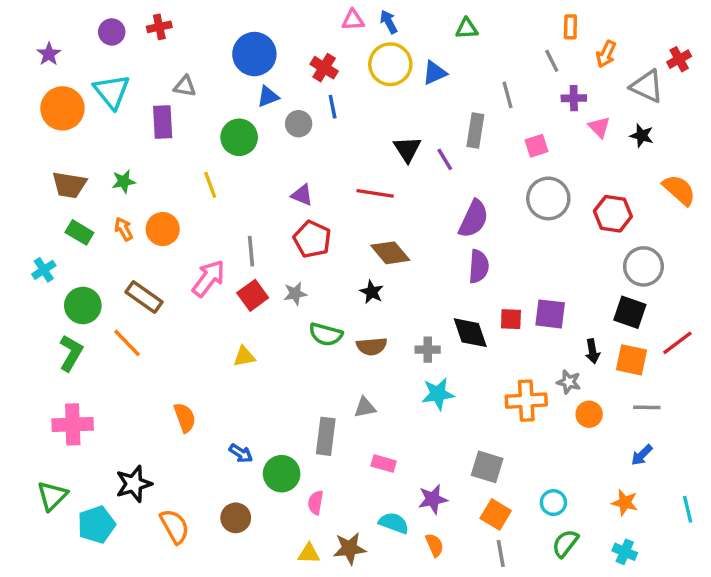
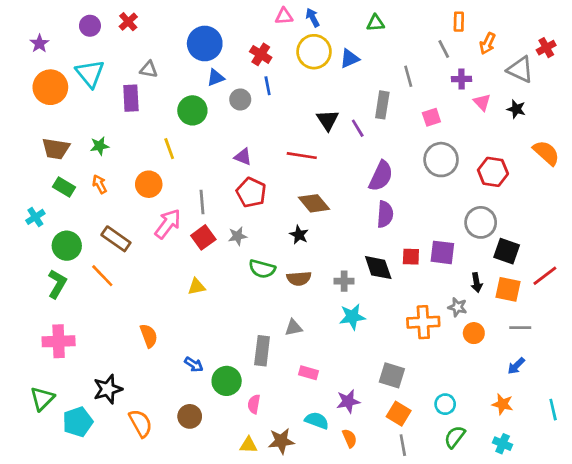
red cross: (159, 27) -> (128, 22), turned -30
orange circle: (163, 229) -> (149, 184), moved
gray circle: (643, 266) -> (481, 222), moved

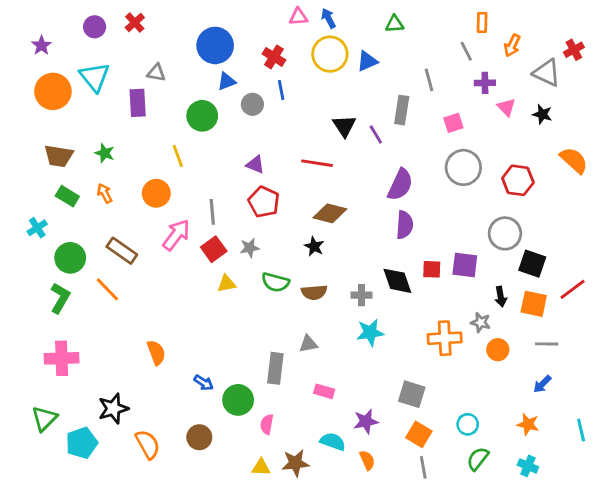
green star: (100, 146) -> (105, 153), turned 30
brown diamond: (314, 203) -> (330, 213), turned -36
yellow triangle: (197, 287) -> (227, 284), moved

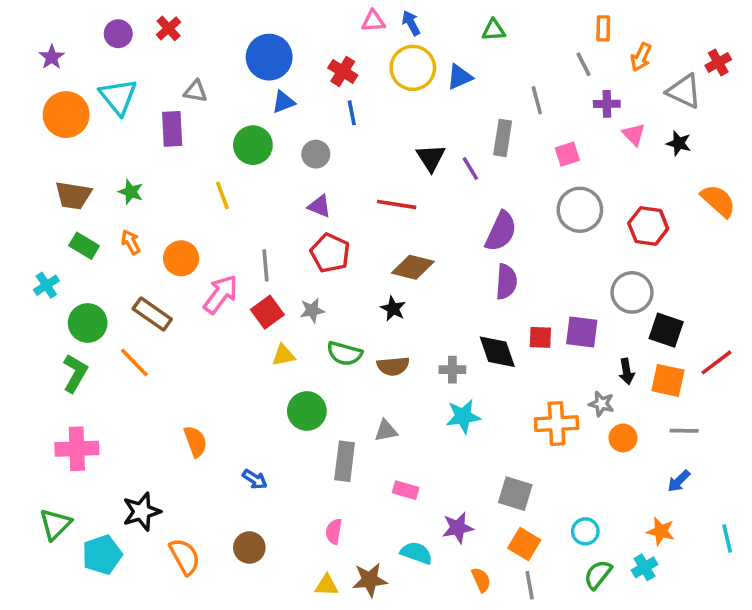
gray circle: (252, 104) -> (316, 154), moved
orange circle: (156, 193) -> (181, 258), moved
green circle: (238, 400) -> (307, 411), moved
orange semicircle: (367, 460) -> (481, 580), moved
cyan cross: (528, 466) -> (645, 567), moved, turned 36

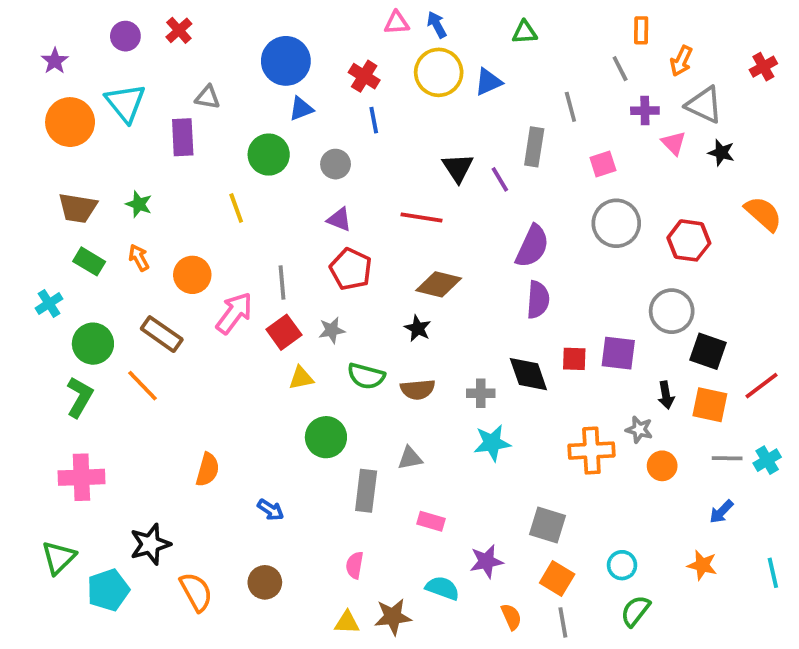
gray triangle: (684, 91) -> (704, 105), moved
orange semicircle: (195, 442) -> (208, 470), turned 36
cyan cross: (645, 567) -> (767, 460), moved

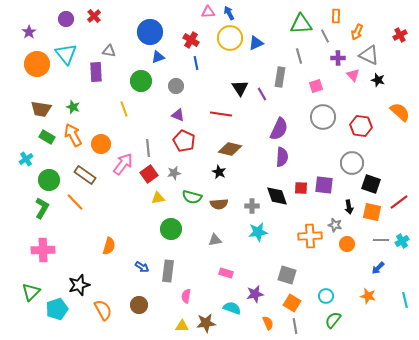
green triangle: (525, 32) -> (301, 24), moved, size x1.6
orange arrow: (139, 258) -> (73, 135), size x1.6
gray rectangle: (366, 491) -> (168, 271), moved

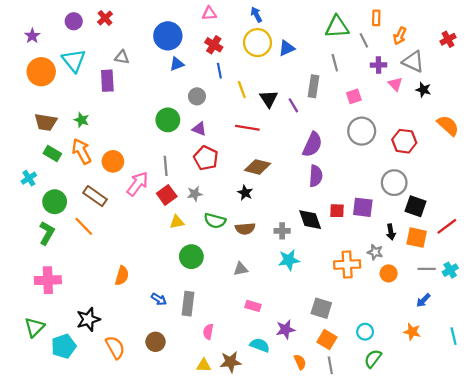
pink triangle: (208, 12) -> (209, 13), moved
green circle: (141, 81) -> (168, 120), moved
yellow line: (124, 109) -> (242, 90), moved

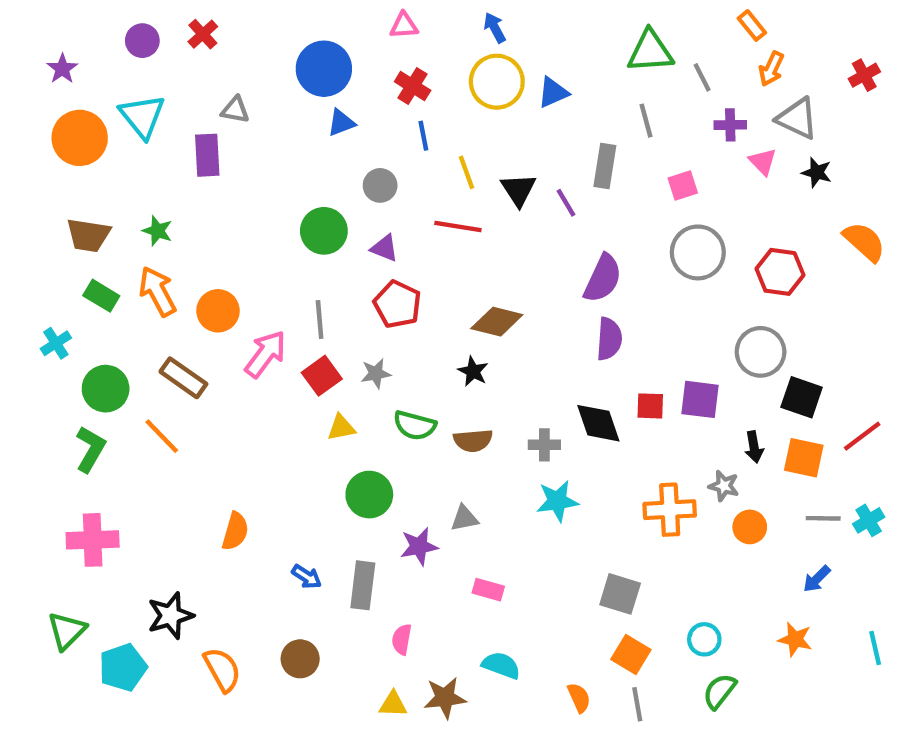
orange rectangle: (376, 18) -> (752, 25), moved, turned -40
red line: (247, 128) -> (458, 227), moved
purple star: (285, 329) -> (419, 546), moved

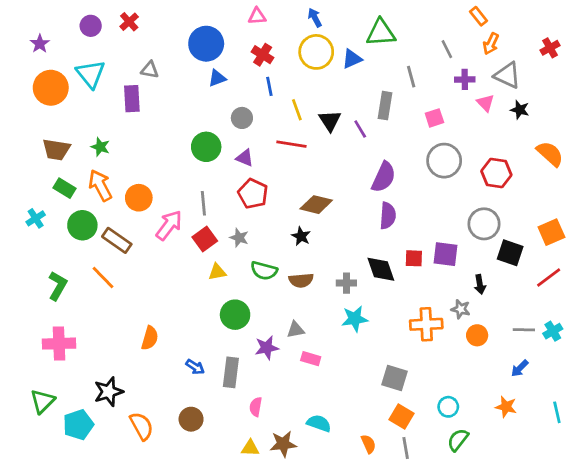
green triangle: (650, 51) -> (381, 33), moved
gray star: (376, 373) -> (239, 238), turned 30
green circle: (106, 389) -> (82, 225), moved
orange square: (804, 458) -> (551, 232), moved, turned -36
pink rectangle: (488, 590) -> (311, 359), moved

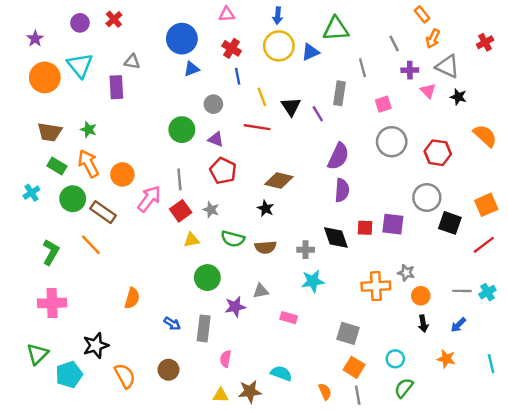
blue arrow: (315, 18) -> (278, 16), turned -147
black arrow: (480, 284) -> (423, 324), moved
pink rectangle: (311, 359) -> (289, 318), moved

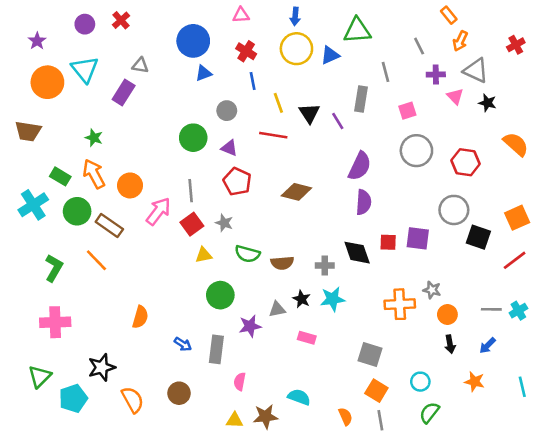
purple rectangle: (116, 87) -> (124, 93), turned 35
brown trapezoid: (50, 132) -> (28, 131), moved
cyan cross: (31, 193) -> (33, 205), size x1.6
black star: (266, 208) -> (302, 299), moved

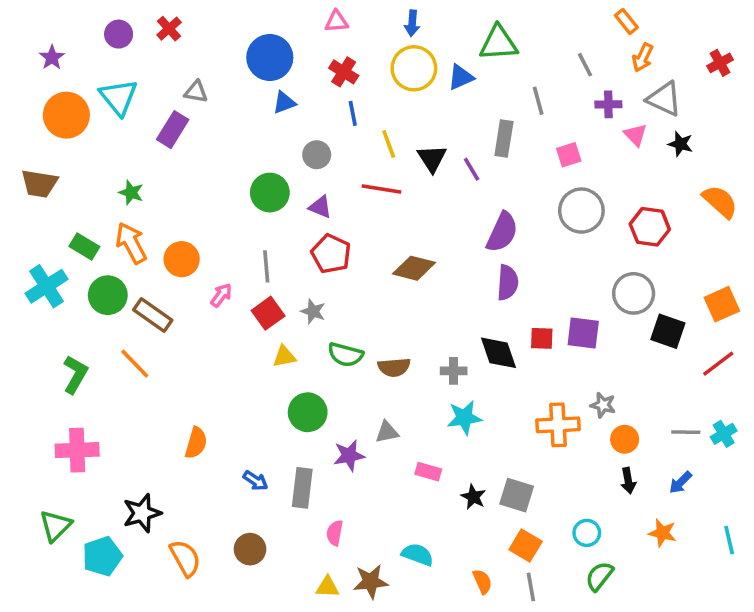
pink arrow: (158, 211) -> (221, 295), size x0.6
black star: (302, 299) -> (473, 497), moved

